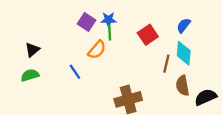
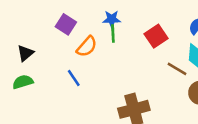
purple square: (87, 22) -> (66, 24), moved
orange semicircle: (97, 50) -> (87, 47), moved
brown line: (166, 64) -> (177, 69), turned -72

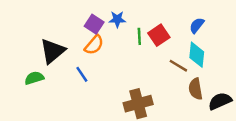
purple square: (66, 24) -> (94, 24), moved
green line: (113, 34) -> (139, 36), moved
black triangle: (25, 53) -> (53, 51), moved, size x1.6

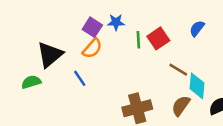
cyan diamond: (197, 55) -> (197, 86), moved
brown semicircle: (196, 89) -> (181, 106), moved, turned 45

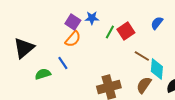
green line: (138, 40) -> (110, 32), turned 32
black triangle: (50, 55) -> (24, 48), moved
green semicircle: (31, 82) -> (43, 74), moved

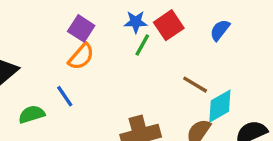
blue star: (92, 18) -> (136, 22), moved
red square: (126, 31) -> (169, 25), moved
cyan diamond: (157, 69) -> (220, 106), turned 55

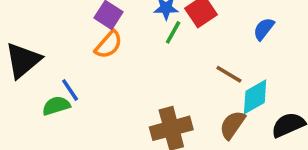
blue semicircle: (220, 30) -> (264, 29), moved
blue line: (65, 96) -> (70, 90), moved

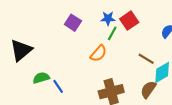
orange semicircle: (108, 45) -> (98, 53), moved
blue line: (70, 90) -> (58, 86), moved

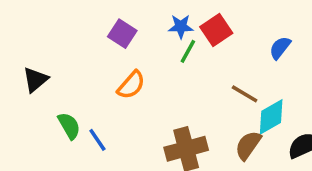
black triangle: (21, 50) -> (35, 80), size x0.7
orange semicircle: (98, 53) -> (131, 85), moved
green semicircle: (41, 78) -> (69, 126), turned 77

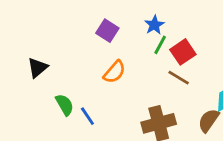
blue star: (181, 27) -> (154, 25), turned -30
red square: (216, 30) -> (183, 52), moved
brown line: (245, 94) -> (179, 78), moved

